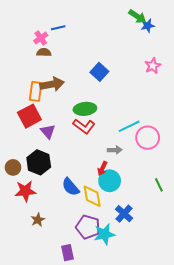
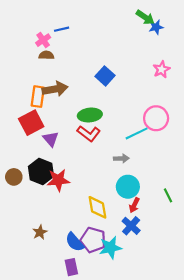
pink circle: (148, 138) -> (156, 118), moved
red arrow: (102, 168) -> (134, 205), moved
cyan circle: (110, 181) -> (128, 187), moved
blue semicircle: (71, 187) -> (75, 242), moved
red star: (25, 191) -> (58, 180), moved

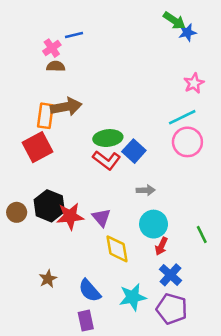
blue square: (105, 76) -> (134, 151), moved
cyan line: (137, 133) -> (182, 117), moved
purple triangle: (51, 139) -> (101, 218), moved
blue cross: (131, 226) -> (170, 275), moved
purple pentagon: (93, 240) -> (172, 309), moved

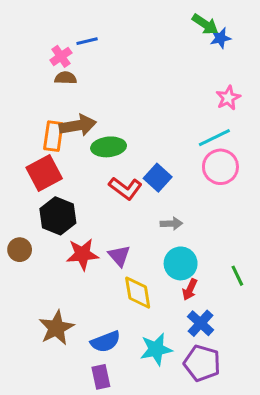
green ellipse: (108, 138) -> (109, 147), moved
black hexagon: (49, 206) -> (58, 216), moved
brown star: (48, 279) -> (56, 328), size x1.6
blue semicircle: (90, 291) -> (105, 342), turned -70

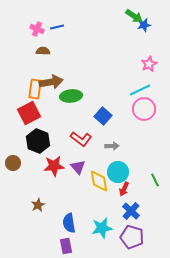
pink cross: (61, 56) -> (37, 29), moved, turned -32
red L-shape: (125, 188) -> (81, 139), moved
yellow diamond: (138, 293) -> (99, 181), moved
brown star: (56, 328) -> (38, 205), moved, size x0.6
blue semicircle: (105, 342) -> (69, 223), turned 102

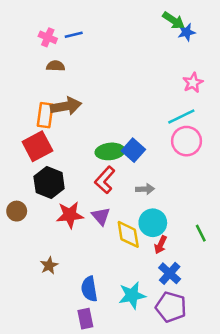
green ellipse: (71, 96) -> (110, 151), moved
red L-shape: (81, 139) -> (105, 180), turned 95

